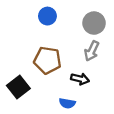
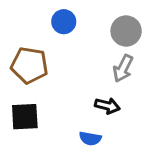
brown pentagon: (47, 60) -> (29, 65), moved
black square: (18, 87) -> (25, 117), turned 35

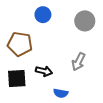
gray arrow: (123, 68) -> (79, 62), moved
black arrow: (107, 106) -> (44, 71), moved

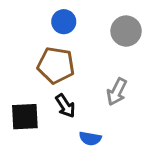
brown pentagon: (20, 44) -> (56, 65), moved
black arrow: (44, 71) -> (65, 106), turned 42

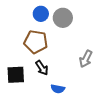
gray circle: (126, 31) -> (63, 18), moved
gray arrow: (117, 92) -> (86, 59), moved

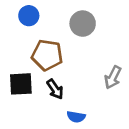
blue circle: (41, 14) -> (29, 16), moved
black square: (16, 75) -> (21, 84), moved

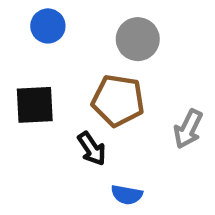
brown pentagon: (47, 55) -> (118, 100), moved
black square: (21, 84) -> (35, 105), moved

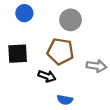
gray arrow: (188, 129) -> (96, 66), turned -108
black arrow: (92, 149) -> (47, 76), turned -36

